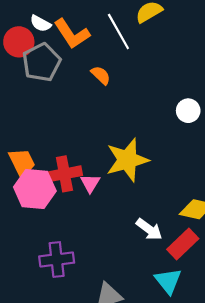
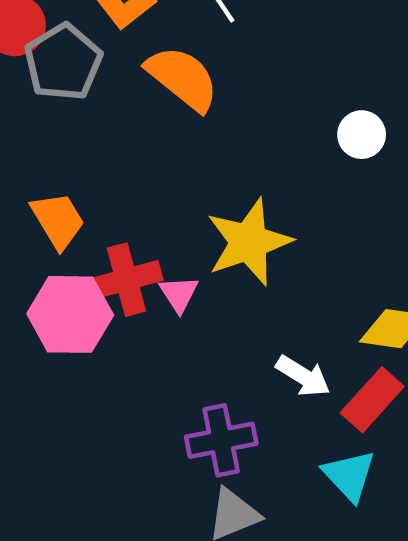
orange semicircle: (101, 75) -> (182, 78), size x1.8
orange trapezoid: (22, 163) -> (58, 220), moved
purple cross: (57, 259) -> (221, 440), moved

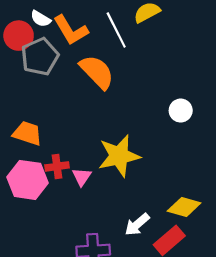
orange trapezoid: (58, 220) -> (27, 133), turned -48
red cross: (126, 280) -> (57, 166), size x0.7
white arrow: (303, 376) -> (137, 224), turned 100

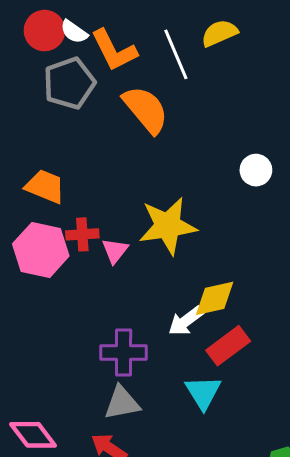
red circle: (19, 36) -> (44, 31), moved
yellow diamond: (184, 207) -> (215, 298), moved, turned -32

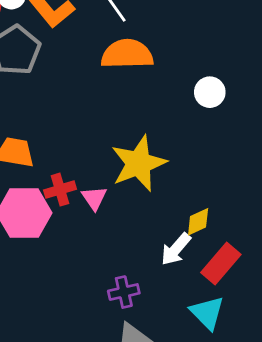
orange semicircle: (146, 110) -> (127, 54), moved, turned -39
yellow diamond: (215, 298) -> (198, 222), size x0.7
purple cross: (124, 352) -> (124, 292), size x0.7

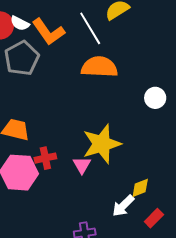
pink triangle: (94, 198) -> (82, 165), moved
red rectangle: (221, 263) -> (154, 218), size x0.7

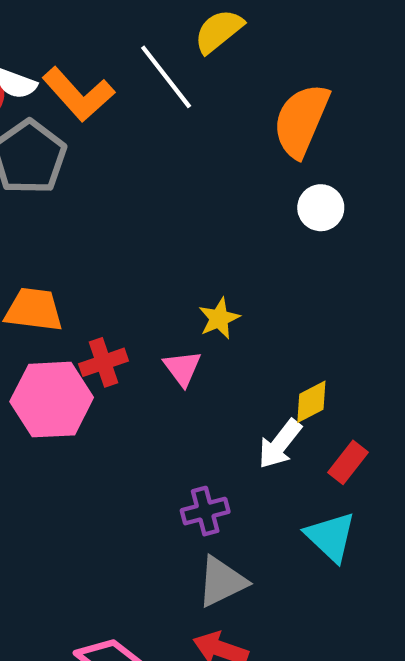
orange semicircle: (99, 67) -> (301, 120), moved, turned -63
yellow star: (102, 144) -> (219, 318), size x0.5

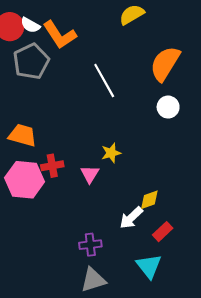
white line: (166, 77) -> (104, 80), moved

